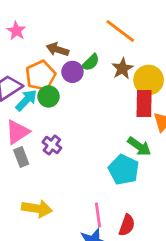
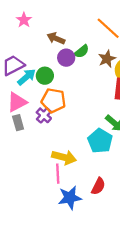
orange pentagon: (41, 76) -> (53, 100), moved, turned 30
yellow arrow: (37, 209) -> (64, 157), moved
pink line: (98, 215) -> (58, 174), moved

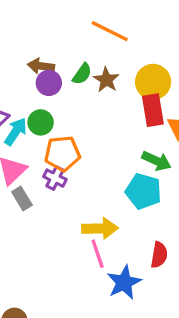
purple circle: (66, 58) -> (49, 83), moved
brown star: (107, 59) -> (106, 80), moved

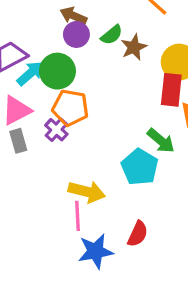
green circle: (41, 122) -> (57, 71), size x1.4

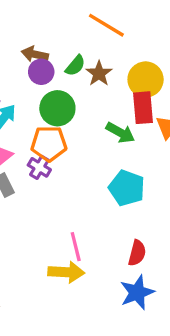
green circle: (57, 71) -> (57, 108), moved
green arrow: (161, 141) -> (120, 133), moved
yellow arrow: (87, 192) -> (66, 272), moved
blue star: (96, 251) -> (137, 292), moved

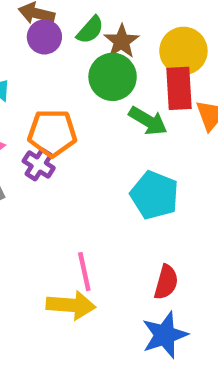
green circle: (57, 108) -> (113, 77), moved

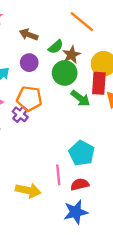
purple circle: (44, 37) -> (29, 63), moved
cyan pentagon: (154, 195) -> (82, 153), moved
pink line: (84, 272) -> (58, 175), moved
red semicircle: (166, 282) -> (80, 184), turned -126

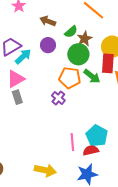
orange pentagon: (29, 99) -> (70, 78), moved
purple cross: (20, 114) -> (58, 98), moved
cyan pentagon: (82, 153) -> (97, 136), moved
yellow arrow: (28, 190) -> (45, 170), moved

